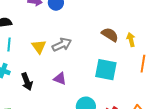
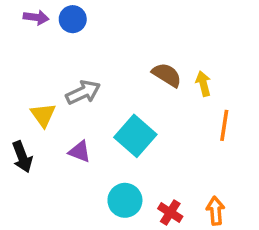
yellow triangle: (39, 47) -> (43, 115), moved
cyan square: (106, 70) -> (135, 136), moved, turned 30

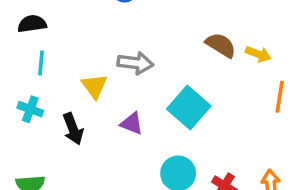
yellow arrow: (203, 84) -> (258, 54), turned 125
gray arrow: (83, 92) -> (135, 63), turned 32

